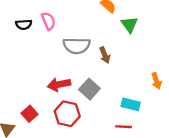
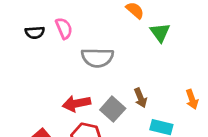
brown arrow: (105, 55) -> (141, 98), moved

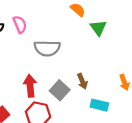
red arrow: (77, 103) -> (30, 86), turned 95

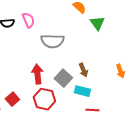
cyan rectangle: (99, 105) -> (82, 91), moved

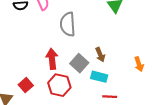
gray semicircle: (52, 41) -> (68, 24), turned 85
orange arrow: (120, 71) -> (139, 64), moved

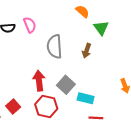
brown arrow: (100, 55) -> (87, 51), moved, turned 40

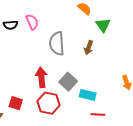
red square: (13, 106) -> (16, 103), turned -32

